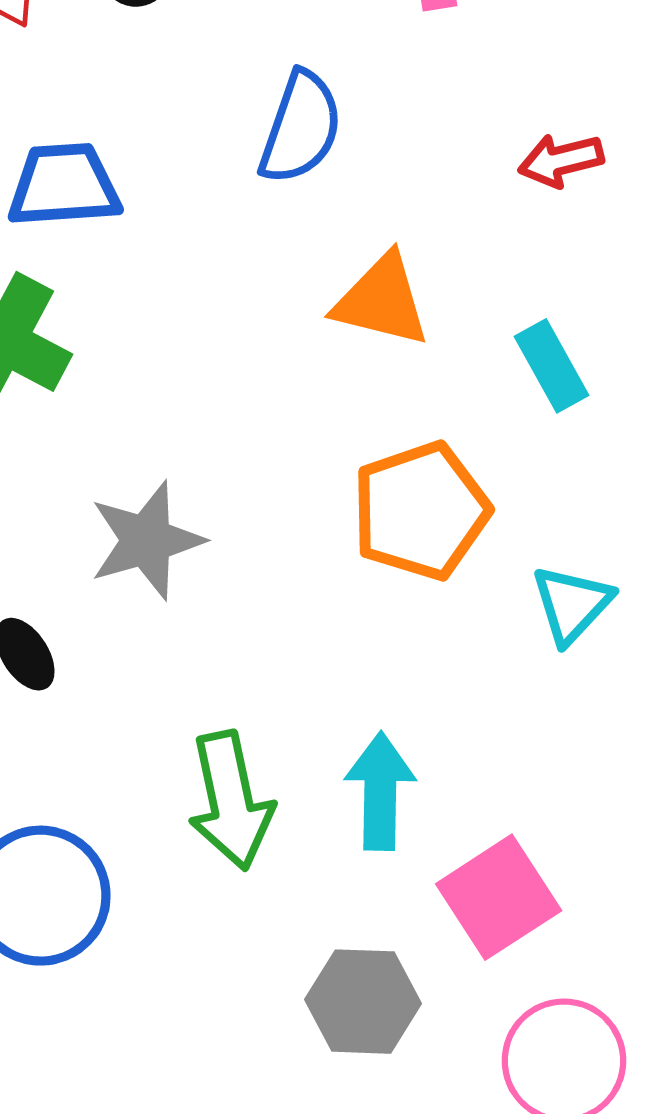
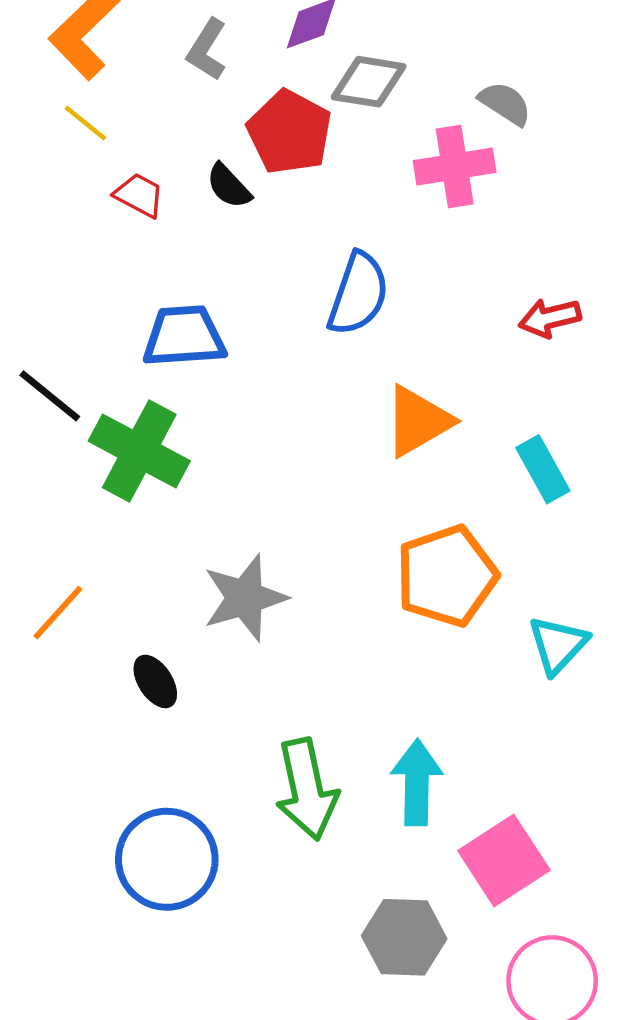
orange triangle: (382, 301) -> (418, 421), turned -44

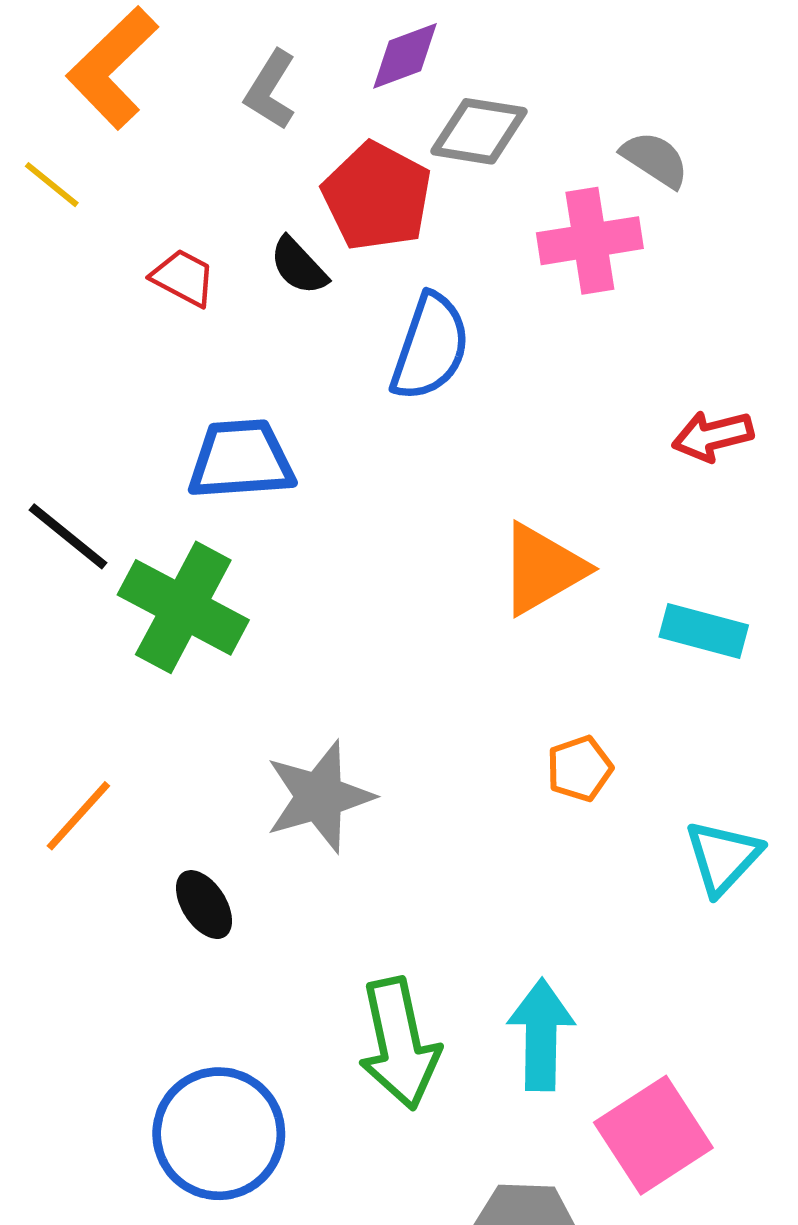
yellow line: (85, 123) -> (52, 185), moved
blue semicircle: (358, 294) -> (430, 347), moved
cyan rectangle: (543, 469) -> (704, 631), turned -46
orange pentagon: (447, 576) -> (580, 769), size x0.5

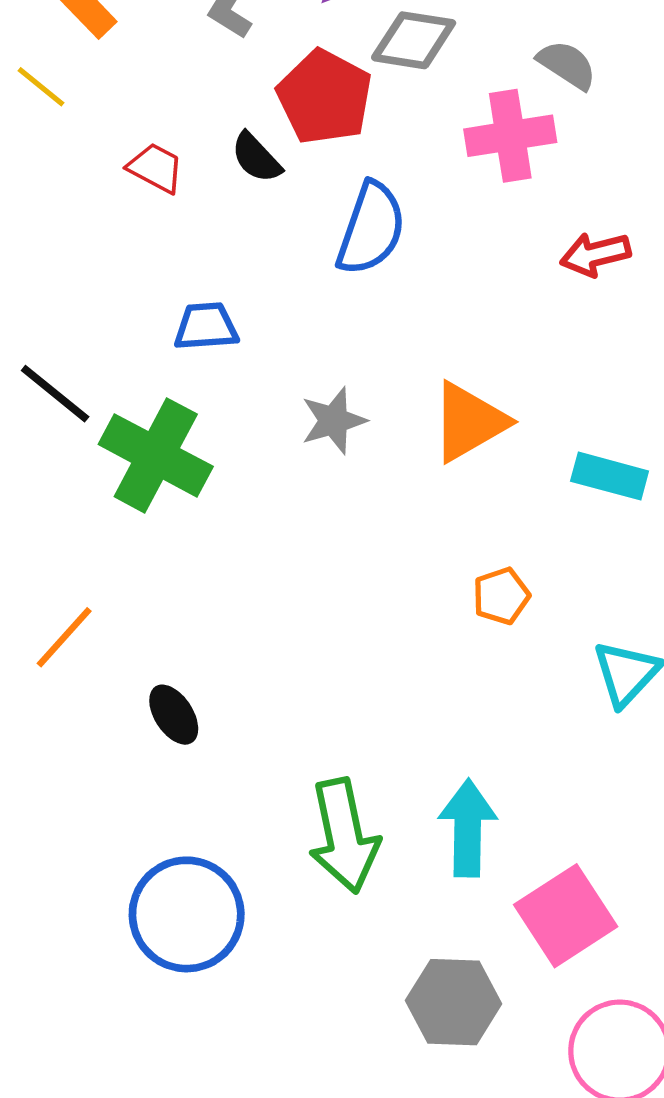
red arrow: (713, 436) -> (595, 254), moved
blue trapezoid: (241, 460) -> (206, 327), size x0.7
gray star: (319, 797) -> (334, 421), moved, size x0.7

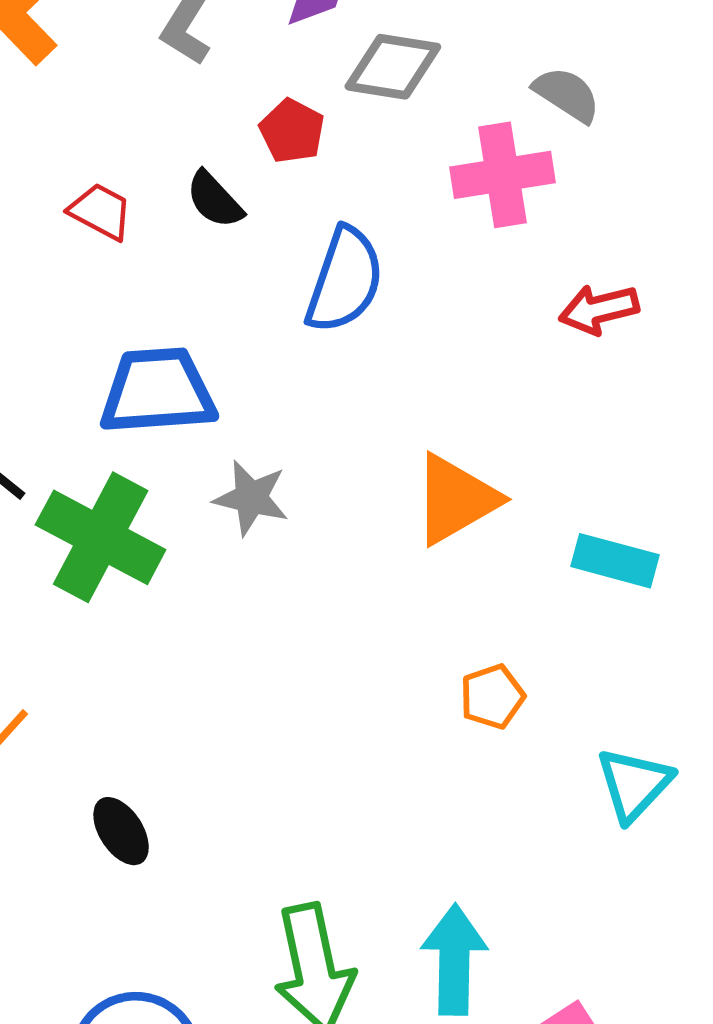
red pentagon: (325, 97) -> (292, 131), size x0.6
blue trapezoid: (206, 327) -> (158, 391), size x1.6
gray star: (334, 421) -> (251, 498), moved, turned 30

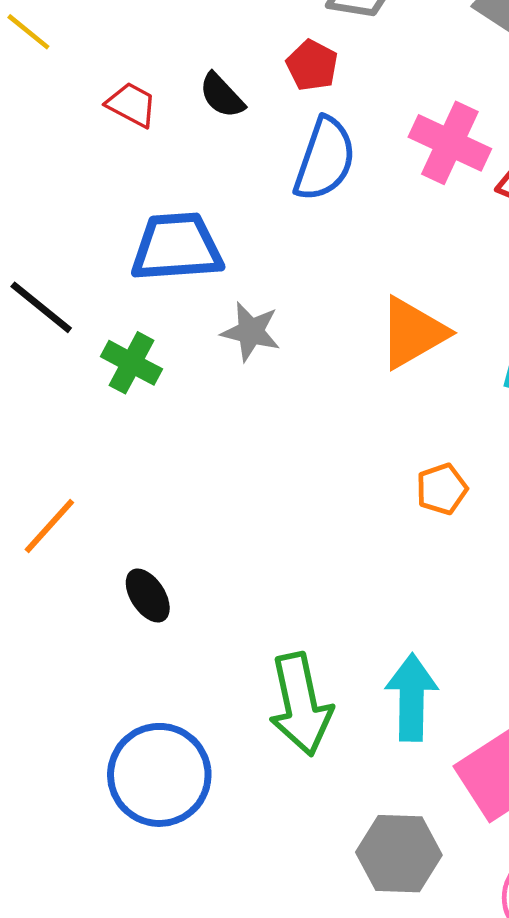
red pentagon: (292, 131) -> (312, 65), moved
pink cross: (502, 175) -> (450, 143), moved, turned 34
green cross: (101, 537) -> (132, 363), size x0.6

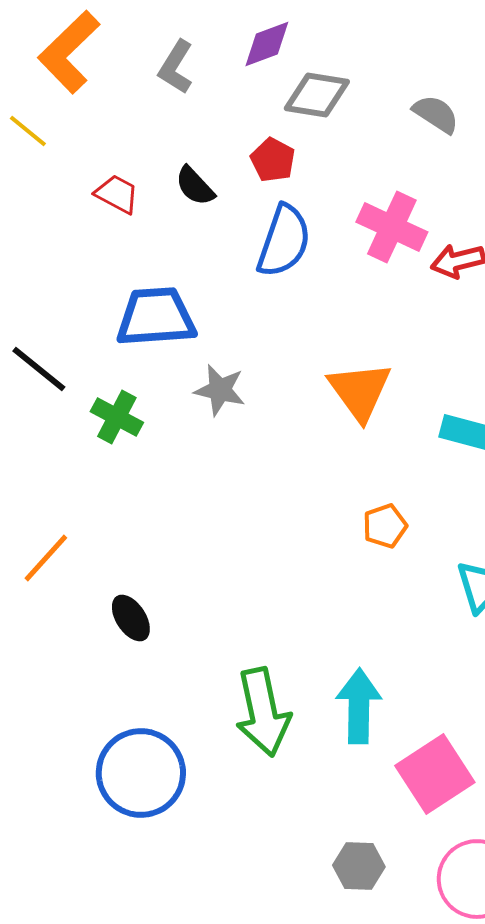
orange triangle: (413, 333) -> (360, 391), turned -36
gray hexagon: (399, 854) -> (359, 866), moved, size x0.7

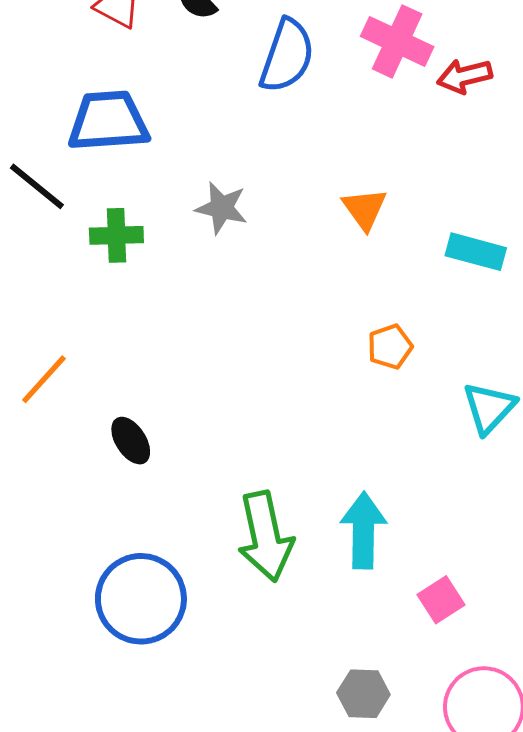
blue trapezoid: (156, 317) -> (108, 121), moved
orange triangle: (360, 391) -> (364, 209), size x0.7
green cross: (117, 417) -> (116, 235), turned -30
pink square: (435, 774) -> (441, 600), size x0.6

